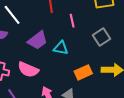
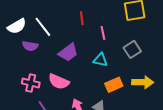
cyan triangle: (61, 48) -> (100, 60), moved

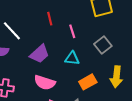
pink semicircle: (59, 82) -> (45, 83), moved
yellow arrow: (143, 82) -> (116, 77), turned 100

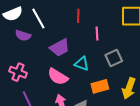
gray square: (103, 45) -> (114, 58), moved
cyan triangle: (72, 58) -> (82, 64), moved

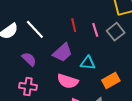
red line: (78, 16) -> (74, 25), moved
purple semicircle: (23, 35) -> (29, 59), moved, turned -140
gray square: (114, 58) -> (116, 32), moved

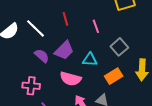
red line: (74, 25) -> (65, 19), moved
gray square: (116, 32) -> (119, 47), moved
purple semicircle: (29, 59) -> (42, 56), moved

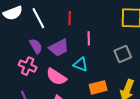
pink line: (96, 26) -> (89, 38), moved
gray square: (119, 47) -> (123, 54), moved
pink cross: (31, 86) -> (28, 66), moved

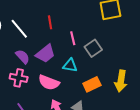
gray square: (123, 54) -> (93, 48), moved

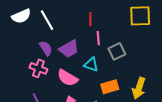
red line: (50, 22) -> (90, 19), moved

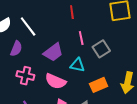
red line: (90, 19) -> (72, 12), moved
purple semicircle: (46, 48) -> (16, 49), moved, turned 63

